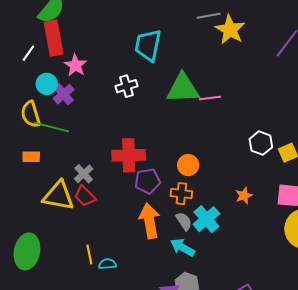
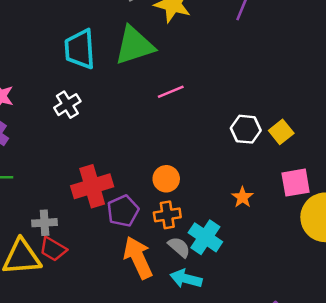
green triangle: (183, 88) -> (134, 45), moved
gray cross: (84, 174) -> (45, 223), turned -36

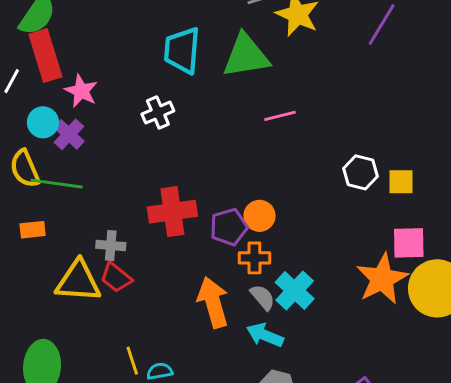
yellow square: (281, 132) -> (401, 182), turned 30
orange star: (242, 197) -> (382, 279), moved, size x2.0
purple pentagon: (123, 211) -> (229, 227), moved

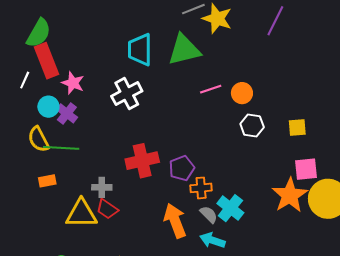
white cross: (158, 113) -> (127, 94), size x1.4
white hexagon: (360, 172) -> (252, 126), moved
orange circle: (259, 216) -> (242, 93), moved

